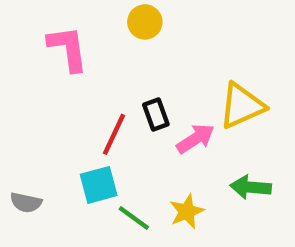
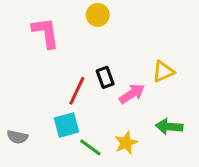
yellow triangle: (242, 106) -> (163, 71), size x0.7

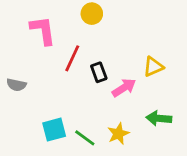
red line: (77, 91) -> (72, 58), moved
cyan square: (66, 125) -> (54, 130), moved
gray semicircle: (17, 137) -> (16, 85), moved

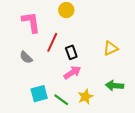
gray semicircle: (16, 85) -> (26, 57), moved, turned 32
pink arrow: (124, 88) -> (72, 73), moved

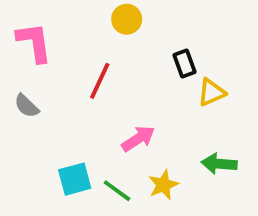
pink L-shape: (31, 22) -> (34, 42), moved
black rectangle: (71, 52) -> (184, 64), moved
gray semicircle: (26, 57) -> (27, 106), moved

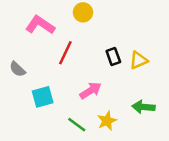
pink L-shape: (34, 42) -> (40, 25), moved, turned -48
black rectangle: (184, 64) -> (113, 57), moved
cyan square: (75, 179) -> (43, 97), moved

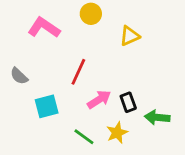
red line: (65, 53) -> (78, 72), moved
black rectangle: (113, 57) -> (128, 102), moved
yellow triangle: (138, 60) -> (130, 36), moved

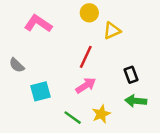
yellow circle: (91, 14) -> (89, 13), moved
red line: (78, 72) -> (86, 57), moved
black rectangle: (128, 102) -> (131, 75), moved

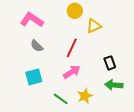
gray semicircle: (17, 65) -> (37, 46), moved

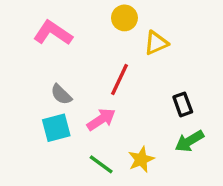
gray semicircle: (37, 46) -> (61, 94), moved
pink arrow: (72, 72) -> (101, 119), moved
green arrow: (114, 85) -> (189, 141), turned -36

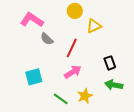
gray semicircle: (61, 94) -> (47, 39), moved
pink arrow: (101, 119) -> (73, 72), moved
green arrow: (189, 141) -> (114, 85), turned 42

